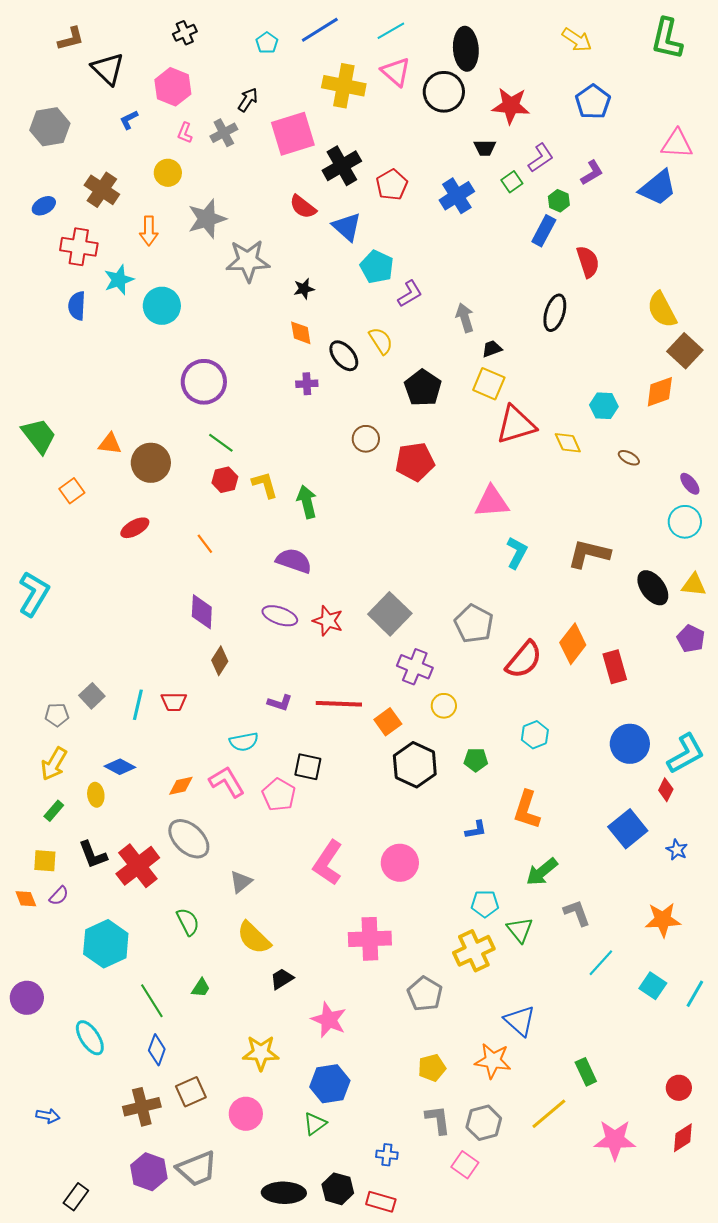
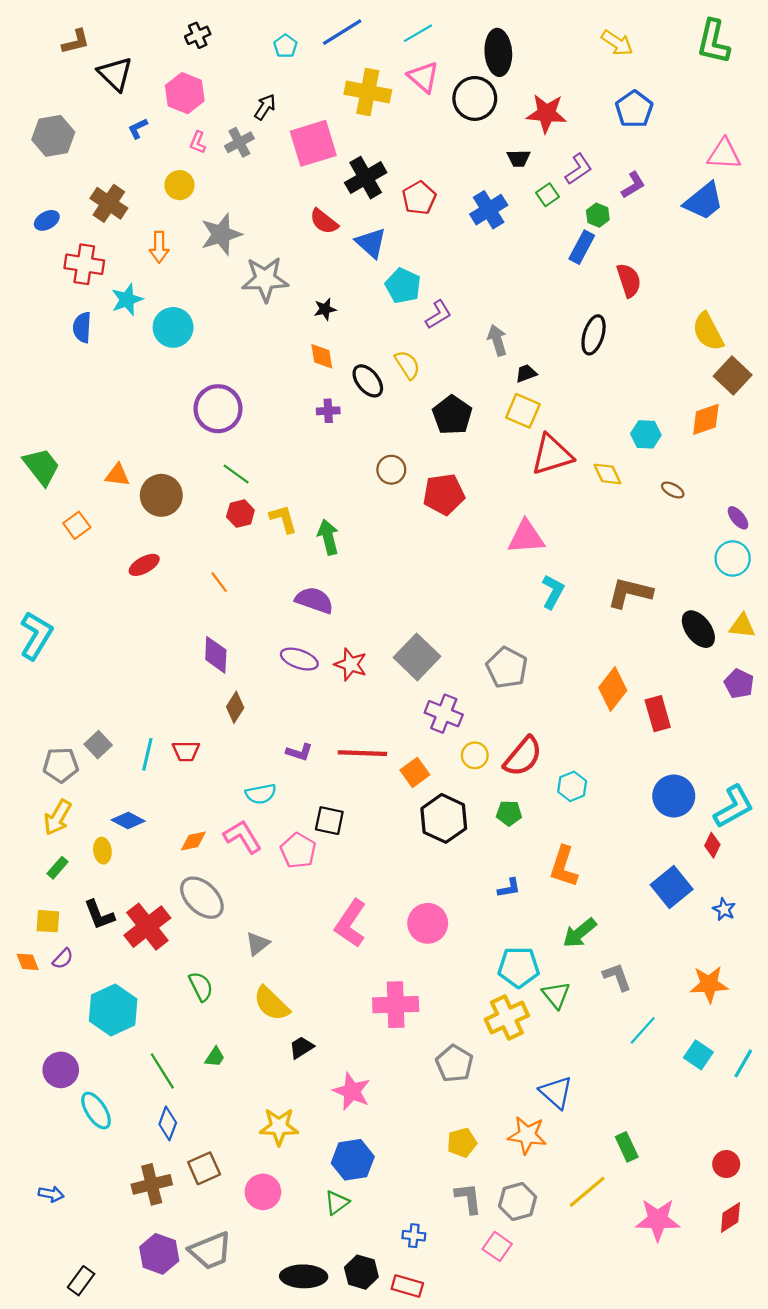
red semicircle: (524, 660) -> (523, 756), moved
gray pentagon: (57, 715) -> (61, 765), size x1.4
cyan pentagon: (485, 904) -> (519, 967), size x1.4
purple circle: (27, 998) -> (61, 1070), moved

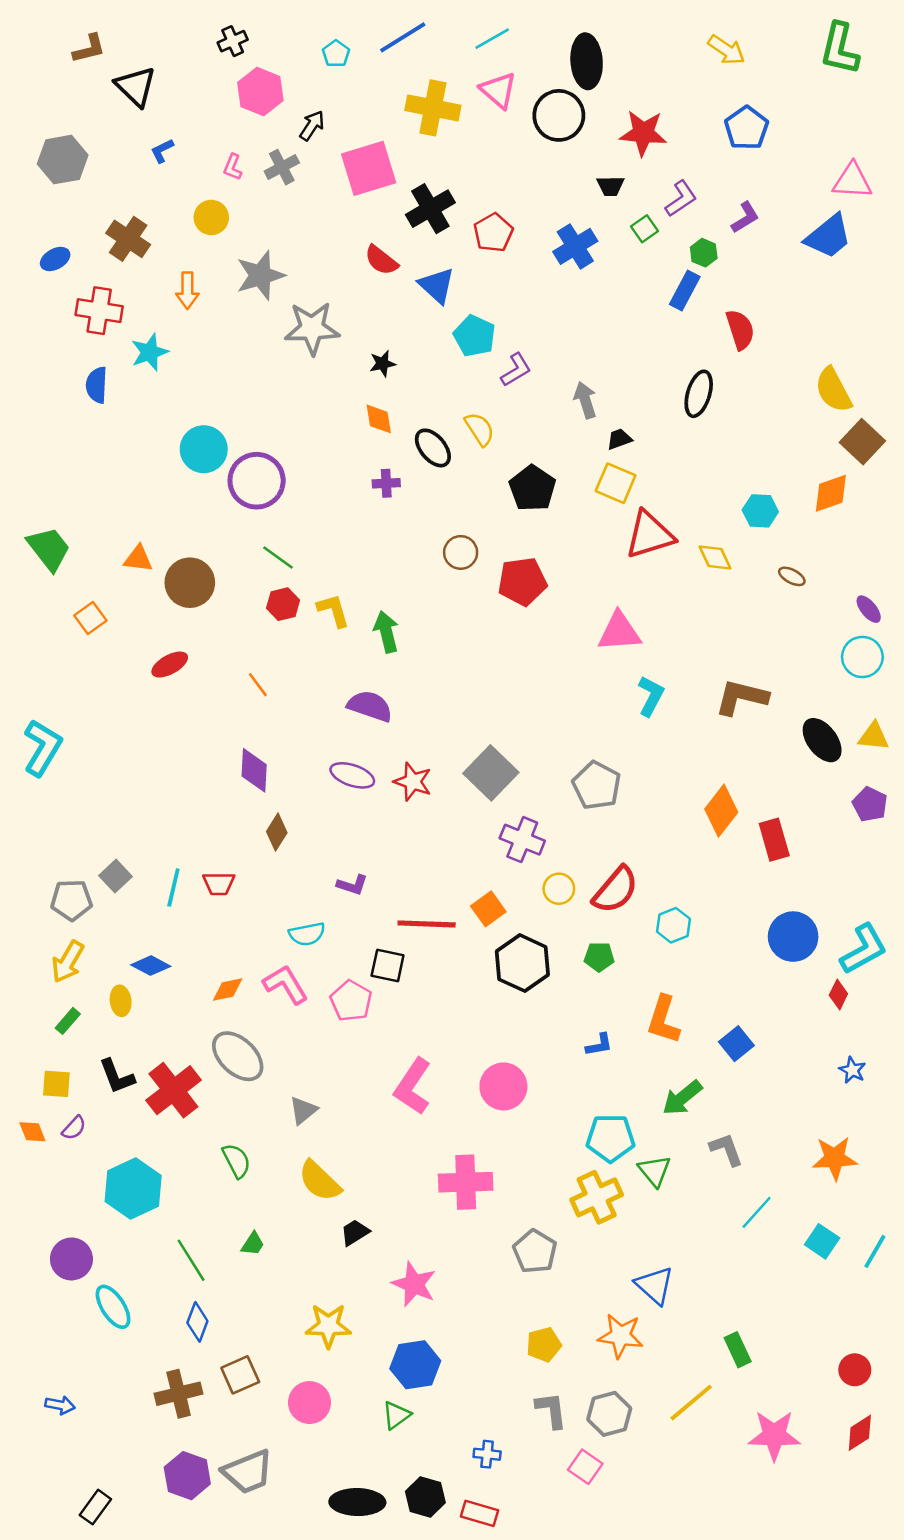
pink hexagon: (185, 93) -> (260, 92), moved
cyan circle: (173, 327) -> (204, 449), moved
red line: (362, 753) -> (427, 924), moved
blue square: (672, 887) -> (736, 1044), moved, size x0.7

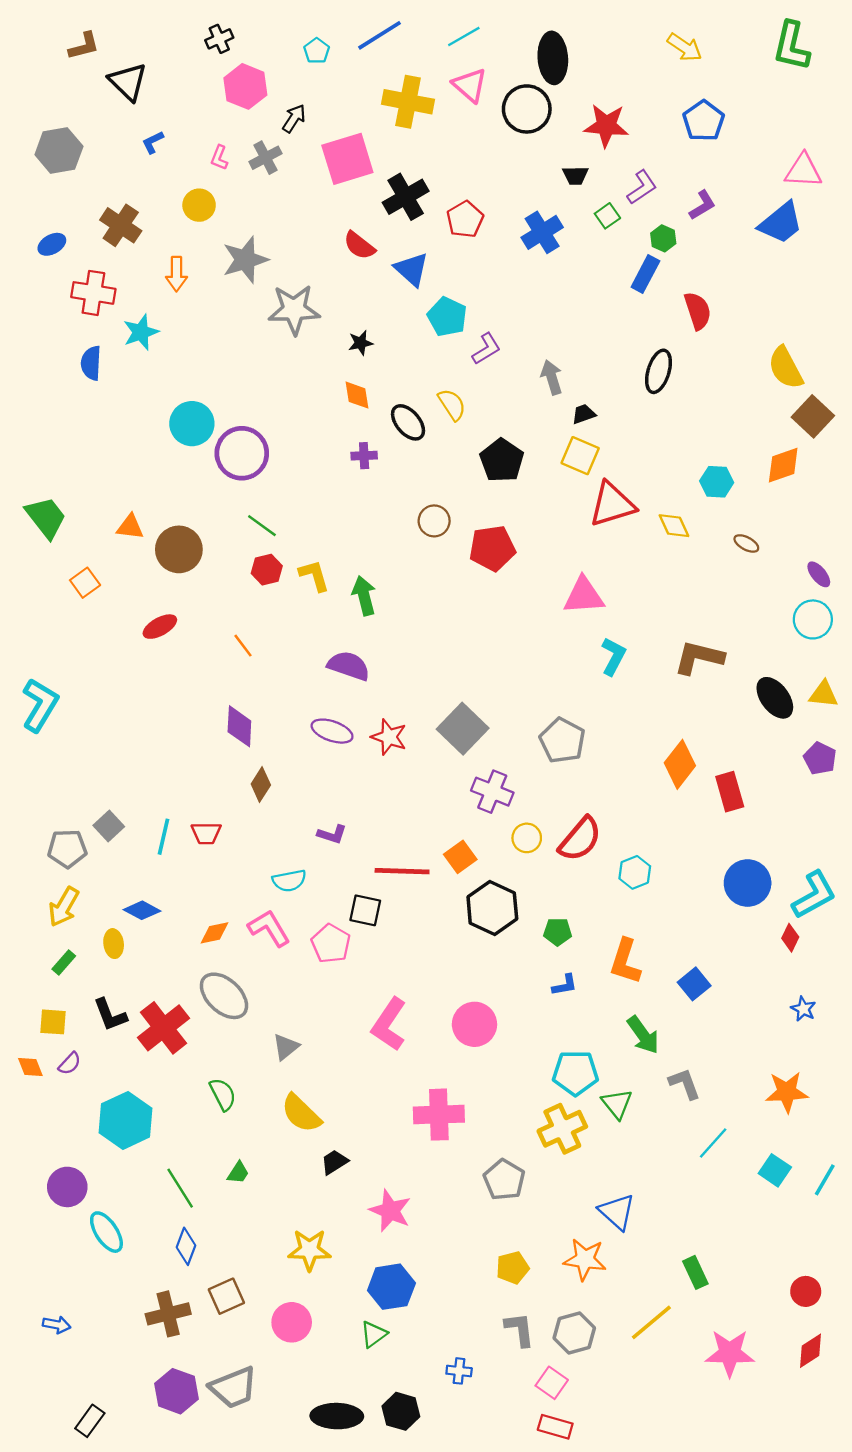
green pentagon: (599, 957) -> (558, 932), moved
green arrow: (682, 1098) -> (643, 1035), turned -87
red rectangle: (480, 1513) -> (555, 1427), moved

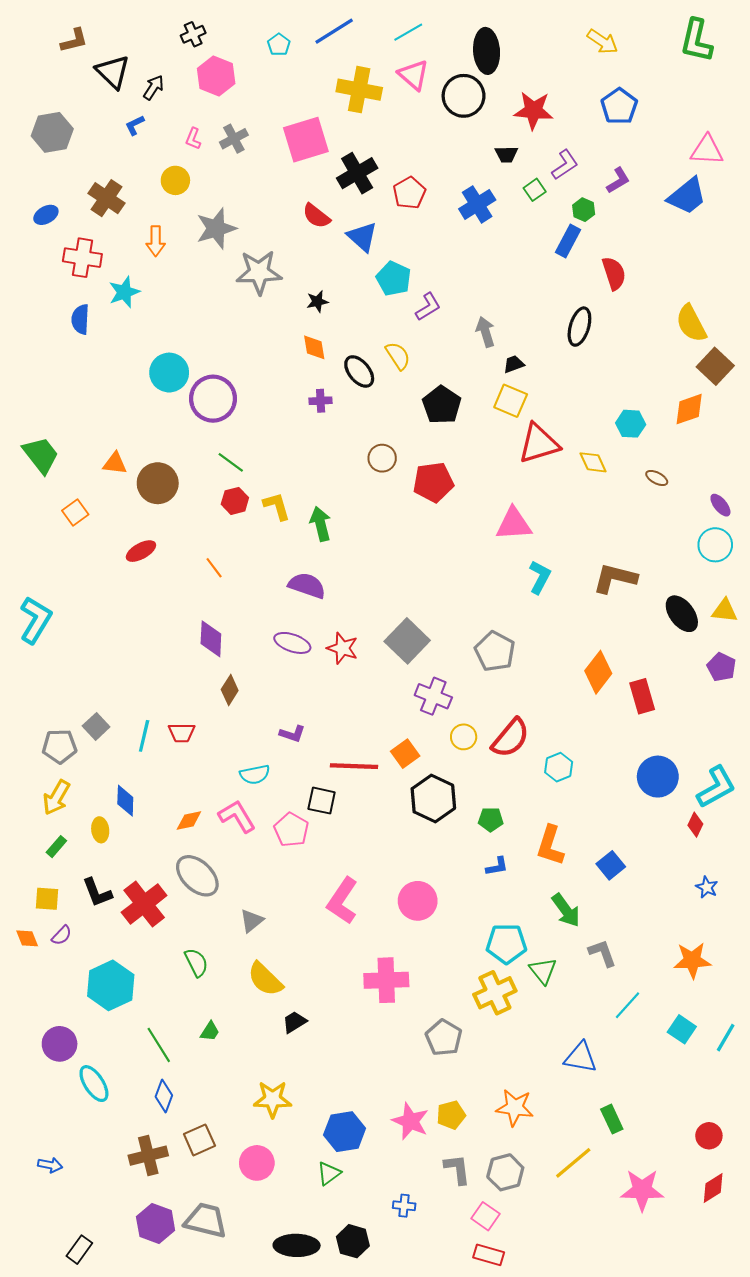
black arrow: (294, 118) -> (153, 87), moved
blue diamond: (142, 910) -> (125, 801), turned 64
pink star: (390, 1211) -> (410, 1121), moved
blue triangle: (617, 1212) -> (581, 1057), moved, turned -32
gray trapezoid: (233, 1388) -> (206, 1220), turned -144

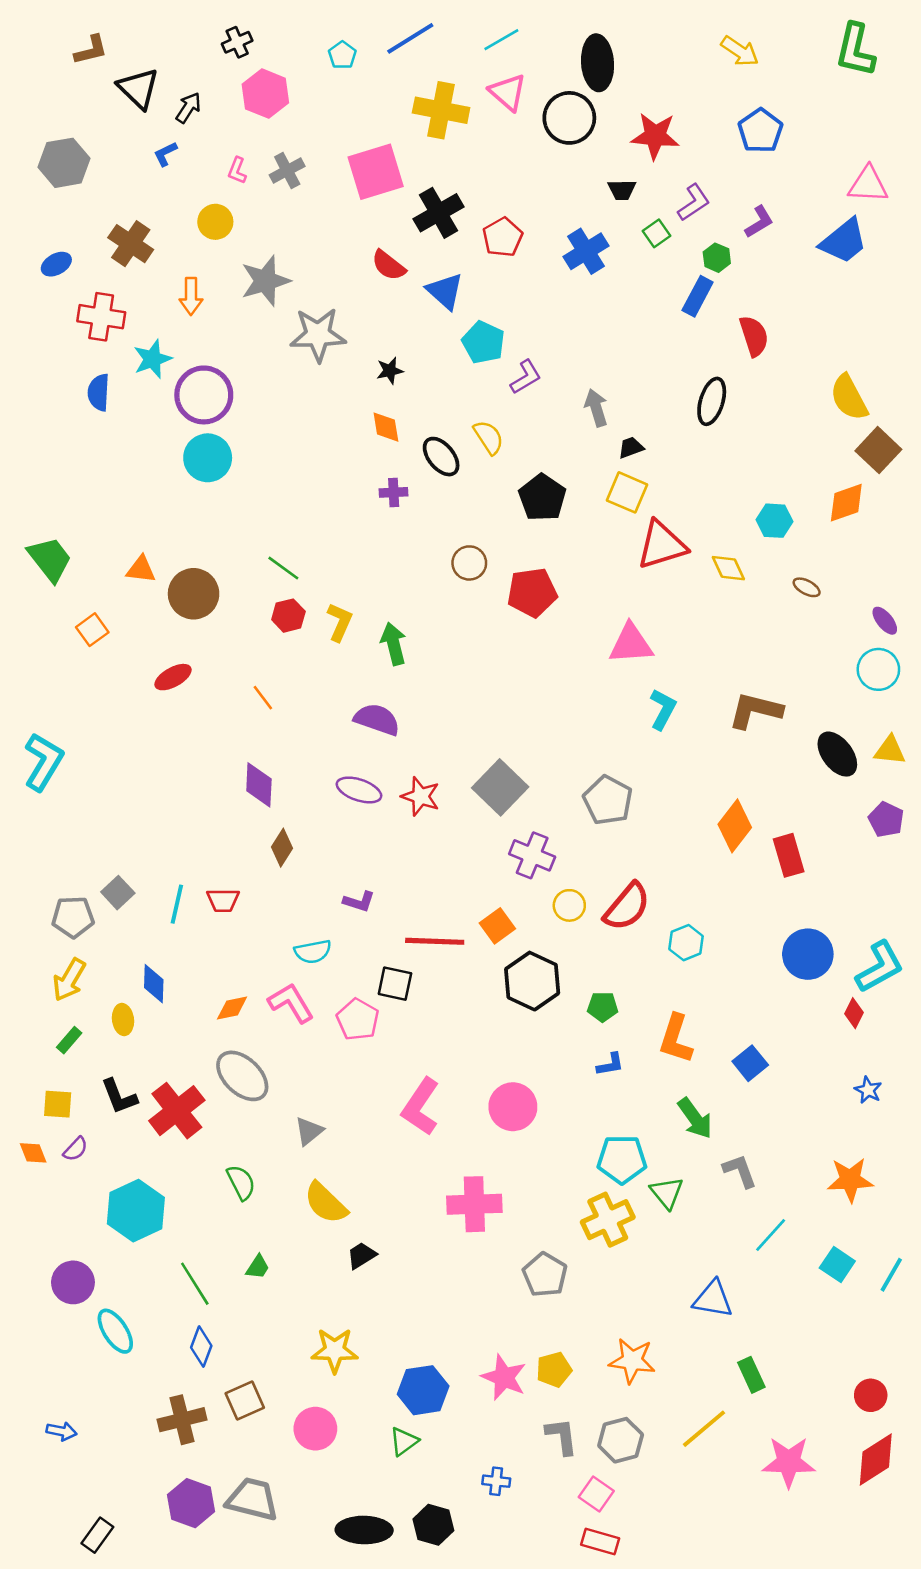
purple circle: (213, 399) -> (204, 395), moved
yellow L-shape: (277, 506) -> (340, 622), turned 40
red diamond: (713, 1188) -> (876, 1459), size x1.4

